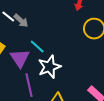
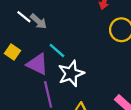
purple triangle: (20, 58) -> (37, 64), turned -30

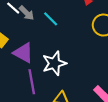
cyan line: (57, 50) -> (51, 19), moved

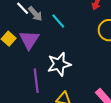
purple triangle: (23, 53) -> (29, 40), moved, turned 30

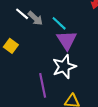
purple triangle: (29, 40) -> (67, 40), moved

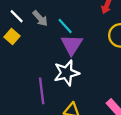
white line: (22, 14) -> (17, 16), moved
yellow square: (11, 46) -> (12, 37), moved

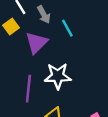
purple triangle: (72, 45) -> (36, 43), moved

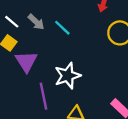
purple triangle: (36, 43) -> (26, 61), moved

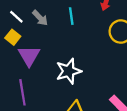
cyan line: (62, 28) -> (71, 16), moved, turned 36
purple line: (44, 96) -> (22, 92), moved

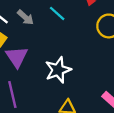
cyan line: (71, 16) -> (57, 13), turned -36

